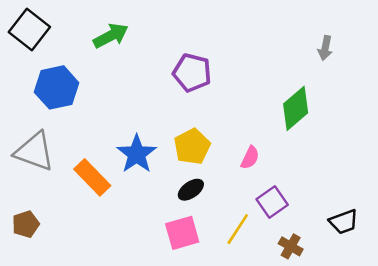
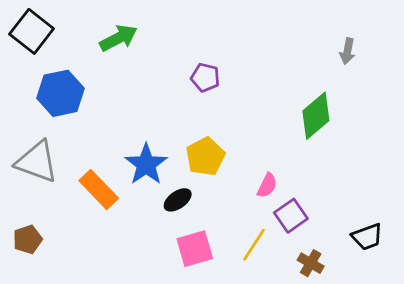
purple pentagon: (192, 73) -> (205, 77), size x0.7
pink semicircle: (250, 158) -> (267, 185), moved
black ellipse: (191, 190) -> (178, 200), moved

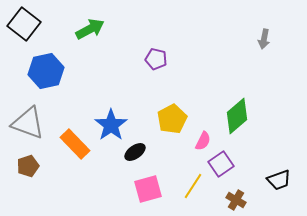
green diamond: (316, 116) -> (237, 116), moved
yellow pentagon: (205, 156) -> (172, 119), moved
brown pentagon: (28, 239) -> (28, 166), moved

